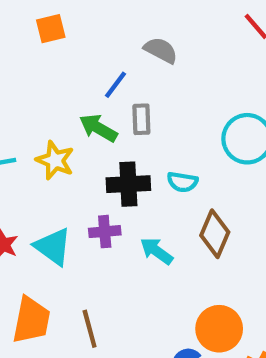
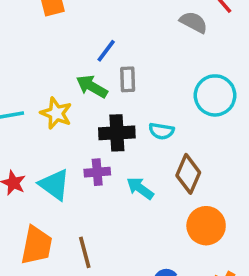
gray semicircle: (161, 50) -> (194, 22), moved
orange circle: (219, 329) -> (206, 226), moved

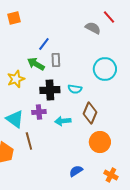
yellow star: (56, 113) -> (16, 79), turned 30
cyan arrow: (140, 188) -> (63, 121), turned -42
brown line: (85, 252) -> (29, 141), moved

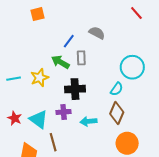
gray semicircle: (93, 28) -> (97, 33), moved
cyan semicircle: (75, 89) -> (117, 89), moved, turned -64

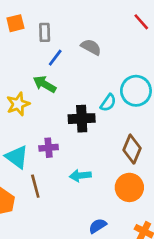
gray rectangle: (81, 58) -> (45, 32), moved
black cross: (75, 89) -> (82, 119), moved
cyan semicircle: (117, 89) -> (108, 103), moved
brown diamond: (117, 113) -> (132, 149), moved
cyan arrow: (89, 121) -> (80, 176), moved

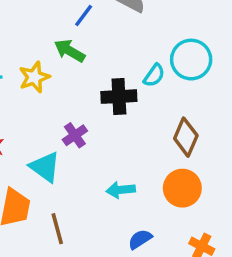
purple cross: (49, 148) -> (75, 135), turned -30
cyan triangle: (17, 157) -> (45, 167), moved
cyan arrow: (80, 176) -> (121, 190), moved
brown line: (35, 186) -> (57, 229), moved

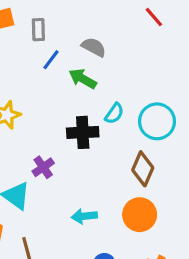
green arrow: (70, 51) -> (83, 79), moved
cyan circle: (191, 60) -> (157, 121), moved

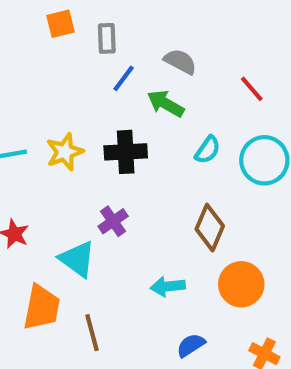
red line: (154, 17) -> (252, 89), moved
black cross: (83, 132) -> (126, 152), moved
brown diamond: (143, 169) -> (210, 228), moved

